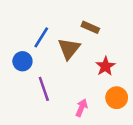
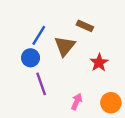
blue circle: (22, 61) -> (31, 58), moved
orange circle: (117, 98) -> (111, 103), moved

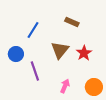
brown triangle: (65, 46) -> (60, 50), moved
blue circle: (31, 58) -> (16, 54), moved

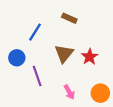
brown rectangle: (72, 22) -> (69, 18), moved
pink arrow: (65, 86) -> (69, 92), turned 128

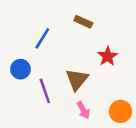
brown triangle: (64, 54) -> (77, 79), moved
red star: (90, 57) -> (108, 56), moved

